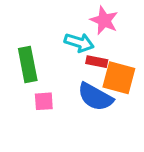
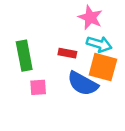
cyan arrow: (79, 43) -> (99, 44), moved
red rectangle: (97, 62) -> (67, 53), moved

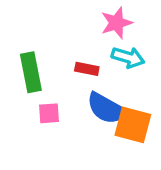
pink star: (90, 17) -> (116, 23), turned 30
orange square: (103, 67) -> (133, 125), moved

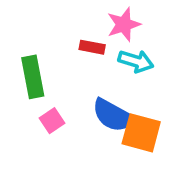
red rectangle: (87, 69) -> (92, 47), moved
pink square: (49, 113) -> (52, 121), turned -30

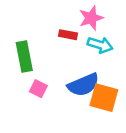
blue semicircle: (113, 115) -> (83, 85), turned -52
pink square: (52, 121) -> (38, 89), turned -30

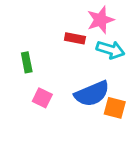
green rectangle: (24, 57) -> (27, 62), size x0.6
orange square: (104, 98) -> (115, 108), size x0.7

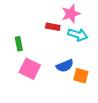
blue semicircle: (92, 94) -> (65, 66), size x0.7
pink square: (42, 98) -> (30, 69), size x1.5

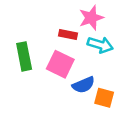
green rectangle: (19, 44) -> (24, 56), size x1.5
pink square: (30, 69) -> (60, 64), moved

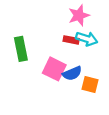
red rectangle: (68, 34) -> (71, 40), moved
pink square: (60, 64) -> (54, 69), moved

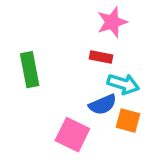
cyan arrow: (87, 39) -> (123, 84), moved
pink square: (54, 69) -> (72, 135), moved

